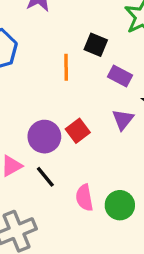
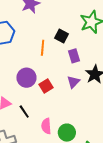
purple rectangle: (120, 76) -> (74, 56), turned 40
purple circle: (44, 137) -> (26, 78), moved

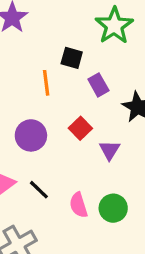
purple triangle: (73, 82) -> (110, 150), moved
red square: (46, 86) -> (80, 128), moved

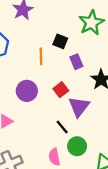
purple triangle: (110, 150) -> (79, 107), size x1.5
black line: (39, 190) -> (62, 127), moved
pink semicircle: (79, 205) -> (54, 157), moved

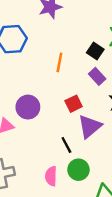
black square: (60, 41) -> (95, 51), moved
purple rectangle: (76, 62) -> (97, 76), turned -32
purple circle: (27, 91) -> (28, 107), moved

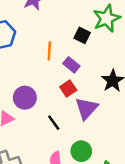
purple rectangle: (97, 76) -> (71, 65), moved
black line: (66, 145) -> (54, 123), moved

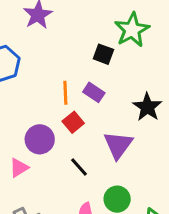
orange line: (49, 51) -> (65, 93), moved
red square: (68, 89) -> (73, 122), moved

